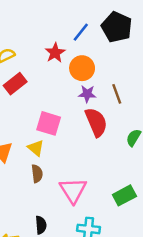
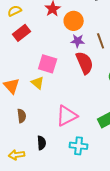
brown semicircle: (37, 174) -> (22, 116), moved
pink triangle: (73, 190) -> (67, 116), turned 35

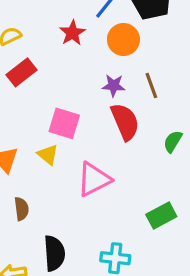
orange circle: (74, 21) -> (123, 39), moved
pink triangle: (67, 116) -> (94, 179), moved
black semicircle: (42, 143) -> (54, 253), size x1.5

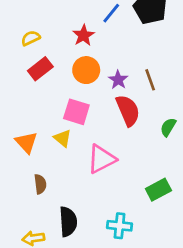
orange circle: (123, 39) -> (86, 70), moved
purple star: (114, 86) -> (118, 80), turned 30

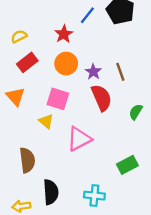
orange triangle: (26, 142) -> (15, 97), moved
brown semicircle: (40, 184) -> (27, 160), size x1.5

